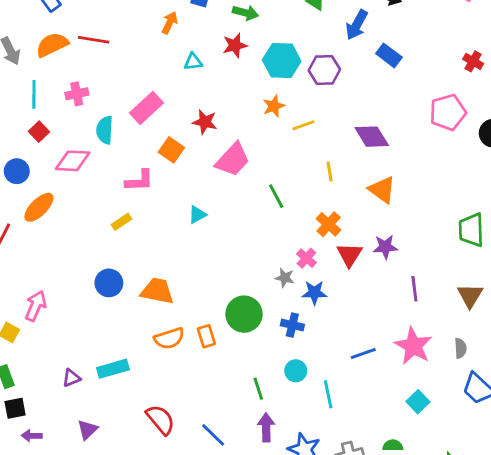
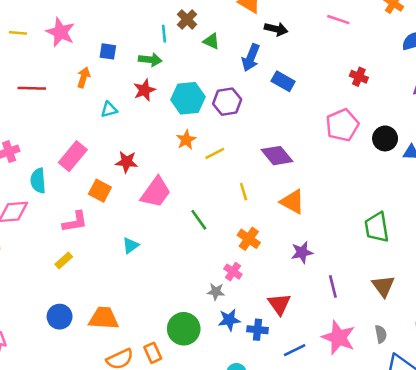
red line: (94, 40) -> (32, 88), moved
red triangle: (349, 255) -> (279, 304), moved
blue star: (314, 293) -> (229, 320), moved
blue cross: (292, 325) -> (257, 330), moved

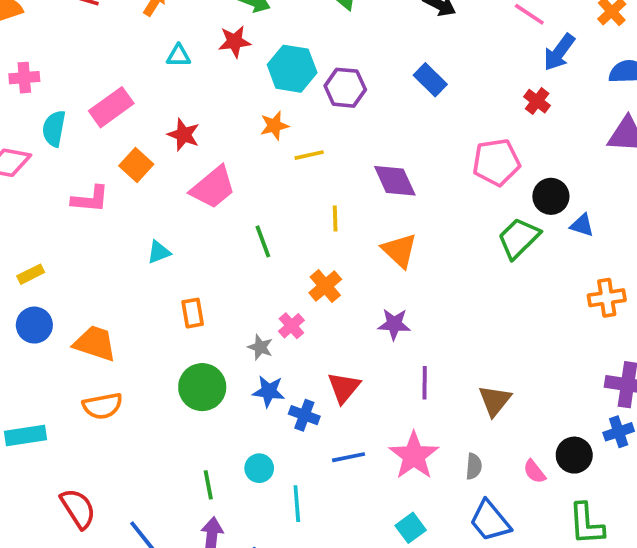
blue arrow: (251, 58) -> (559, 52), moved
green trapezoid: (377, 227) -> (519, 238), moved, turned 40
yellow rectangle: (64, 261) -> (31, 274), moved
orange rectangle: (153, 353) -> (193, 313), moved

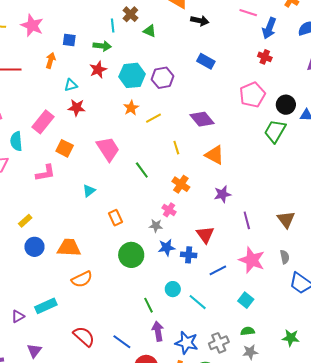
red star: (184, 135) -> (77, 108), moved
pink trapezoid: (213, 187) -> (108, 149), turned -68
cyan line: (297, 504) -> (198, 302), turned -30
cyan square: (411, 528) -> (246, 300), moved

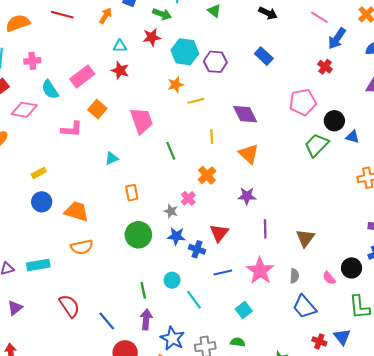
cyan semicircle: (16, 141) -> (50, 90), turned -42

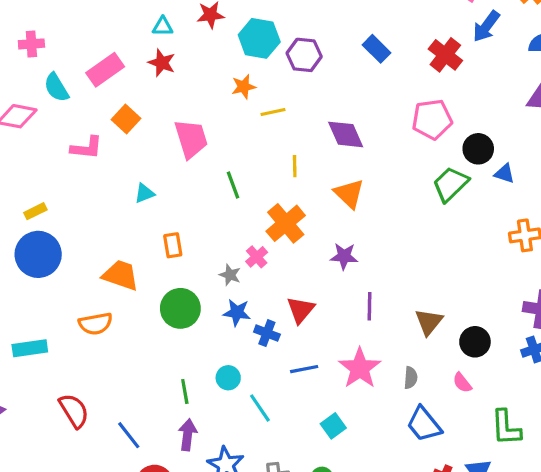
red cross: (325, 67) -> (445, 55), moved, size x1.5
orange cross: (207, 175) -> (286, 223), size x1.4
blue circle: (42, 202) -> (38, 254), size x1.5
orange trapezoid: (77, 211) -> (121, 275), moved
black circle: (352, 268) -> (475, 342), moved

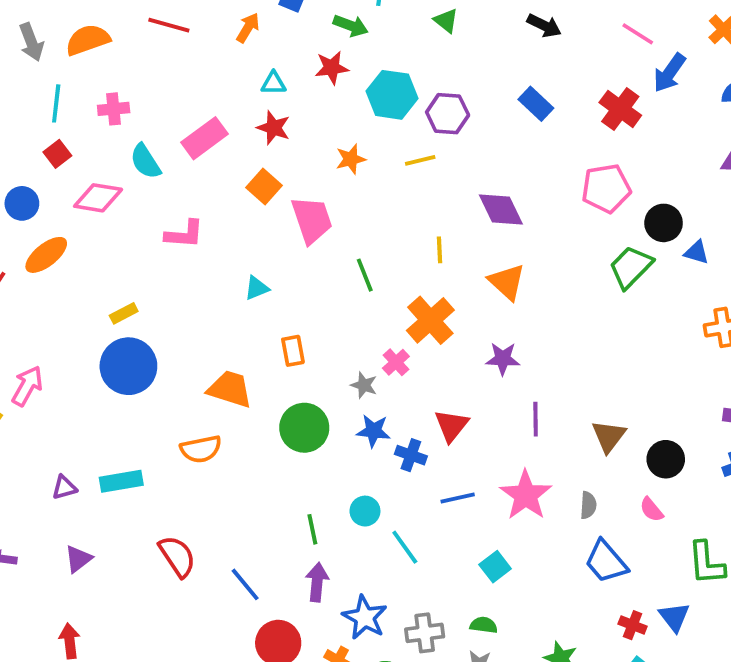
orange star: (244, 87) -> (351, 159), moved
yellow line: (273, 112) -> (420, 160), moved
orange square: (126, 119) -> (264, 186), moved

